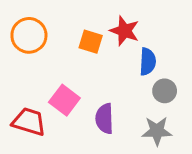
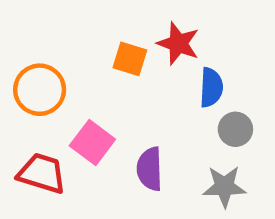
orange circle: (29, 35) -> (40, 90), moved

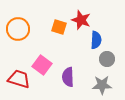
orange circle: (40, 90) -> (18, 29), moved

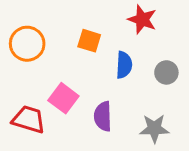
red star: (81, 20) -> (142, 19), moved
blue semicircle: (96, 40) -> (124, 65), moved
gray circle: (107, 59) -> (166, 72), moved

